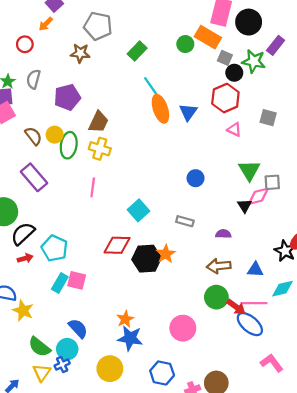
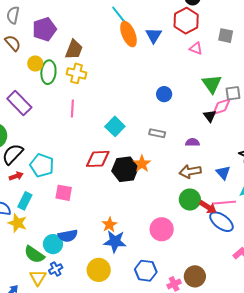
brown semicircle: (33, 136) -> (13, 43), moved
blue triangle: (255, 270) -> (223, 173), turned 49
cyan rectangle: (60, 283) -> (25, 201), moved
blue semicircle: (78, 328) -> (68, 236), turned 126
cyan circle: (67, 349) -> (53, 244), moved

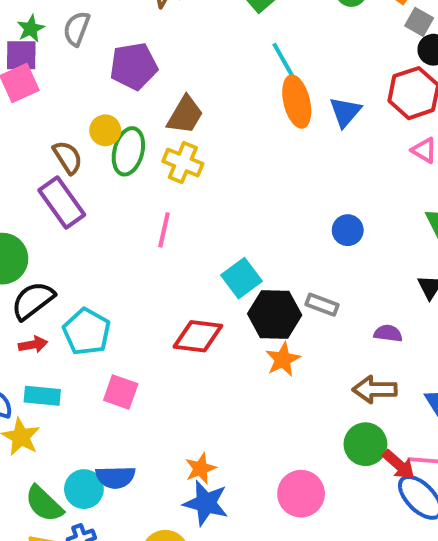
brown semicircle: (13, 43) -> (68, 157), moved
black hexagon: (125, 169) -> (275, 314), moved
cyan rectangle: (25, 201) -> (42, 396), turned 60

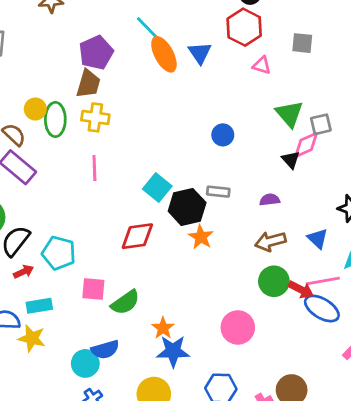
purple pentagon: (134, 66) -> (96, 53), moved
green semicircle: (44, 504) -> (125, 302), moved, turned -64

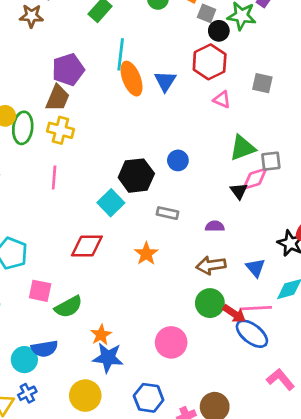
cyan line: (149, 30) -> (121, 54), turned 44
green triangle: (289, 114) -> (243, 148), turned 44
black hexagon: (187, 207) -> (136, 176), moved

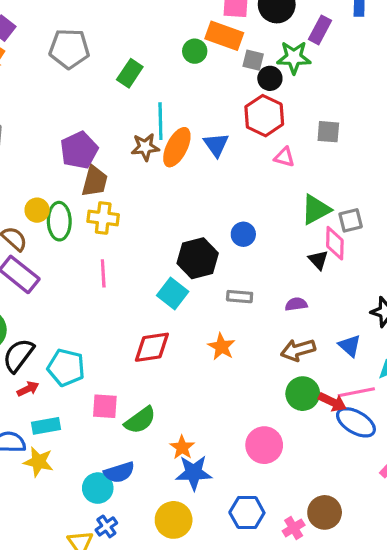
brown star: (31, 16) -> (145, 147), moved
purple pentagon: (68, 70) -> (79, 150), moved
orange ellipse: (132, 79) -> (177, 147), turned 56
pink diamond: (255, 179) -> (335, 243), turned -64

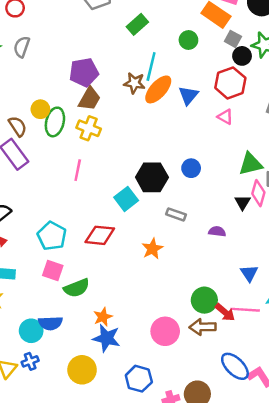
green circle: (195, 51) -> (188, 40), moved
pink triangle: (284, 157) -> (225, 117), moved
brown arrow: (298, 350) -> (203, 327), moved
cyan pentagon: (66, 367) -> (52, 236), moved
blue ellipse: (356, 422) -> (235, 366), moved

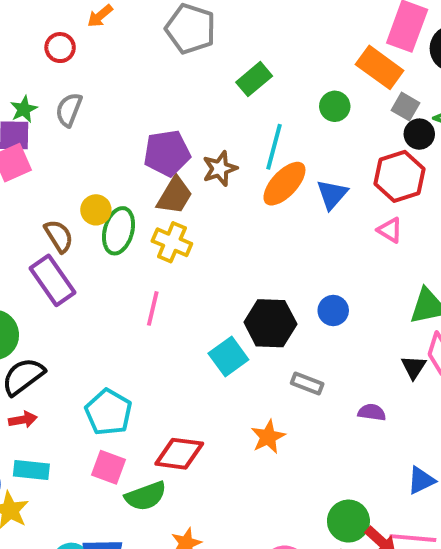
brown star: (134, 83) -> (220, 169), moved, turned -30
red diamond: (100, 235) -> (179, 454), moved
blue triangle: (249, 273) -> (421, 480), turned 36

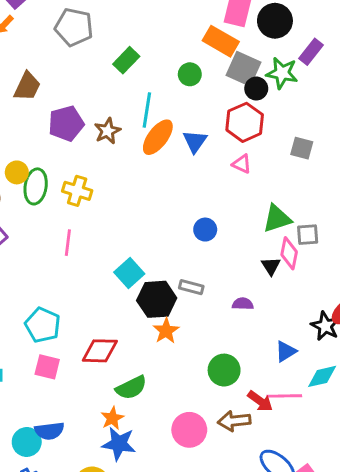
gray square: (405, 107) -> (244, 69), size x1.6
brown trapezoid: (175, 196) -> (27, 86), moved
black hexagon: (270, 323) -> (157, 299), moved
green semicircle: (146, 496) -> (131, 388), moved
green circle: (348, 521) -> (224, 370), moved

